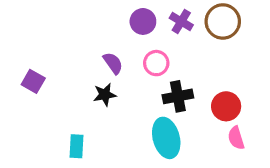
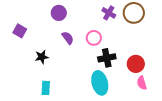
purple circle: (143, 21) -> (59, 13), moved
purple square: (33, 81) -> (20, 31), moved
black star: (105, 95) -> (42, 57), moved

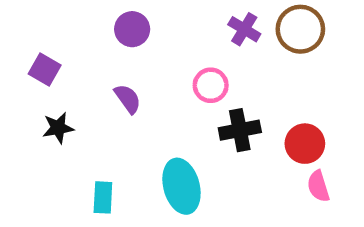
purple semicircle: (68, 38) -> (128, 99), moved
black star: (42, 57) -> (58, 128), moved
cyan ellipse: (100, 83) -> (181, 186), moved

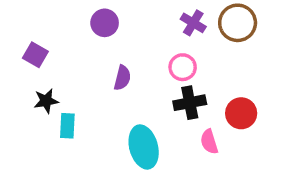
pink circle: (211, 85) -> (183, 67), moved
purple semicircle: (128, 99) -> (122, 78), moved, turned 50
pink semicircle: (318, 186) -> (209, 142), moved
cyan rectangle: (103, 197) -> (67, 126), moved

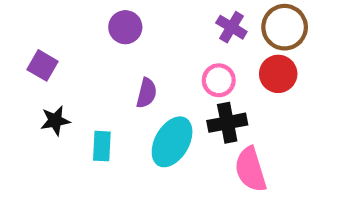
red circle: (241, 113) -> (278, 74), moved
cyan rectangle: (67, 126) -> (102, 146), moved
pink semicircle: (209, 142) -> (251, 169), size x1.5
cyan ellipse: (144, 147) -> (172, 142), moved, turned 45

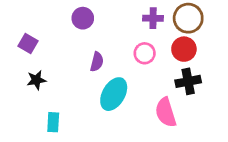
purple cross: (231, 27) -> (153, 18), turned -30
black cross: (227, 123) -> (188, 81), moved
cyan rectangle: (102, 146) -> (53, 122), moved

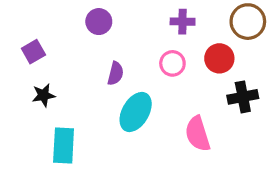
brown circle: (188, 18) -> (248, 22), moved
purple square: (28, 43) -> (33, 52), turned 30
black cross: (188, 81) -> (243, 97), moved
cyan rectangle: (53, 122) -> (64, 145), size x1.5

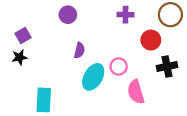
pink circle: (172, 63) -> (119, 67), moved
black star: (43, 95) -> (20, 57), moved

